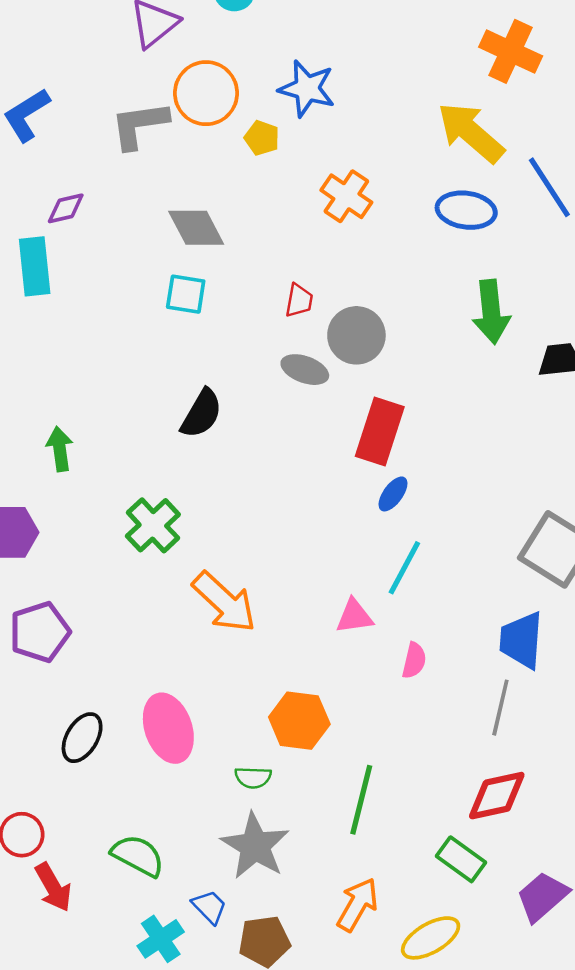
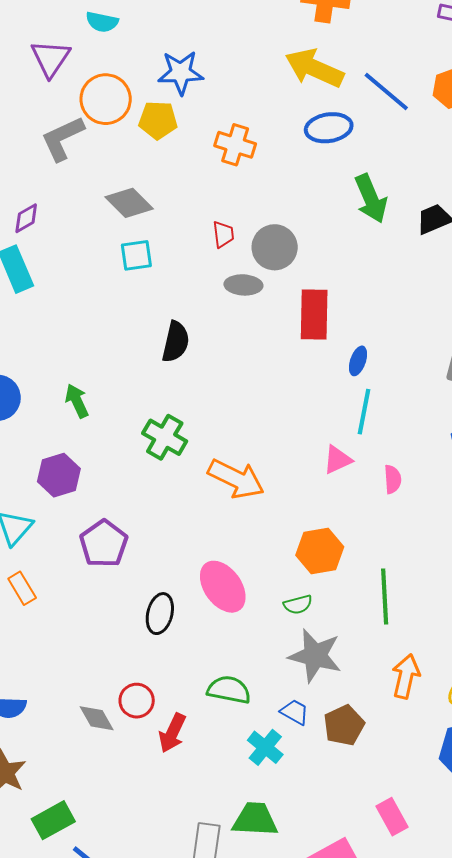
yellow pentagon: (262, 138) -> (158, 120), size x1.4
blue ellipse: (393, 494) -> (358, 361), moved
red arrow: (53, 887) -> (172, 733), turned 72

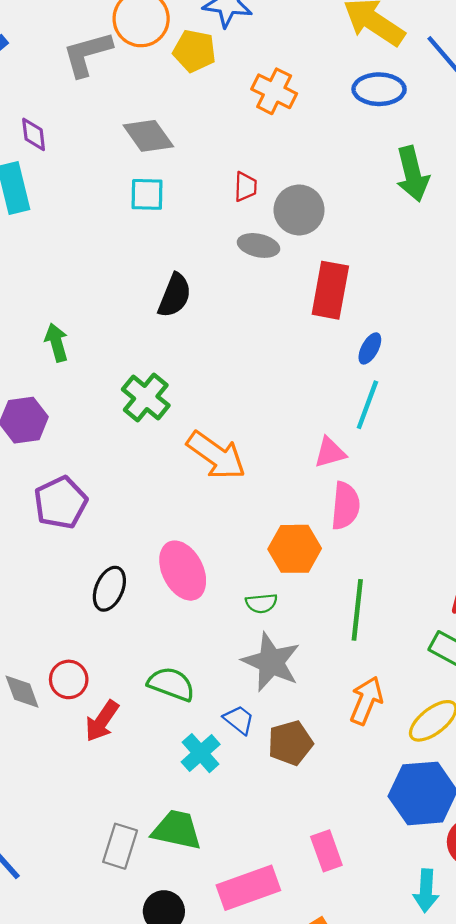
purple diamond: (26, 218) -> (34, 134), turned -76
pink semicircle: (393, 479) -> (345, 506), moved, size x1.5

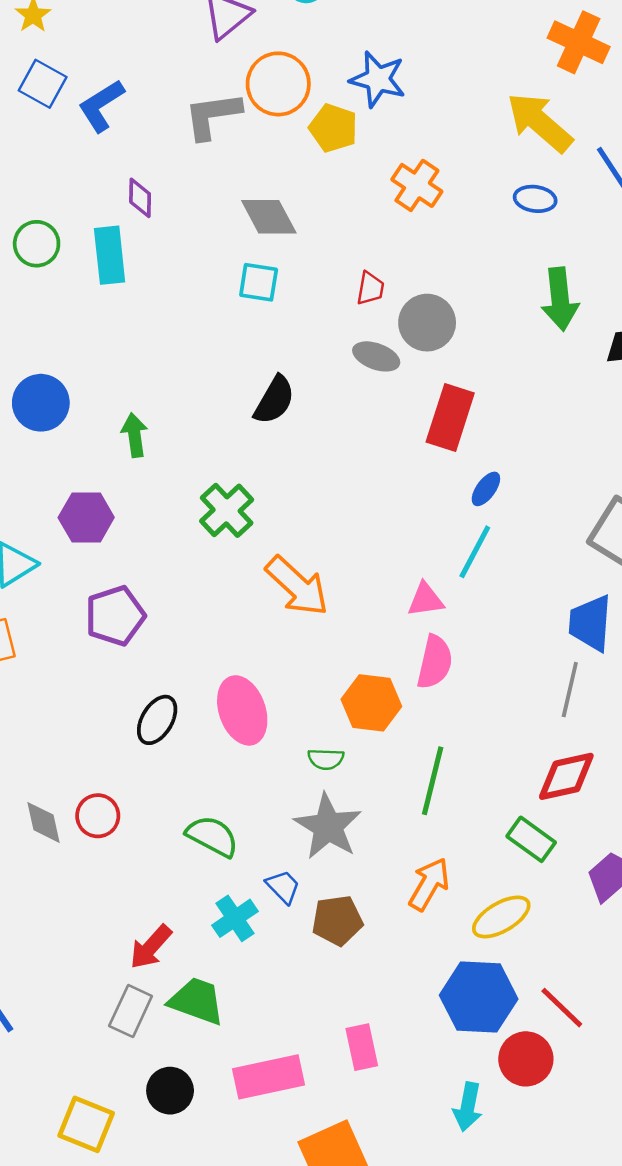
blue ellipse: (379, 89) -> (535, 199), size x0.7
red arrow: (102, 721) -> (151, 947), moved

